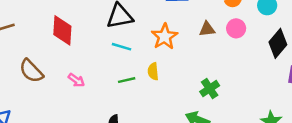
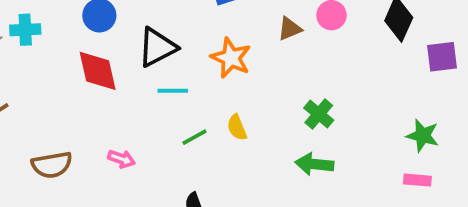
red diamond: (62, 30) -> (98, 71), moved
brown semicircle: (31, 71) -> (52, 165), turned -40
yellow semicircle: (153, 71) -> (237, 127), moved

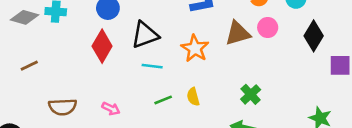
brown triangle: (290, 29) -> (238, 33), size x1.5
red diamond: (98, 71) -> (102, 46), turned 36

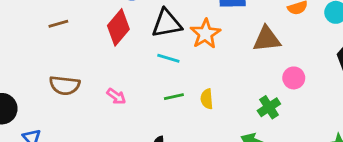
pink circle: (268, 27) -> (294, 78), moved
orange star: (195, 48) -> (205, 34), moved
brown line: (29, 66) -> (58, 24), moved

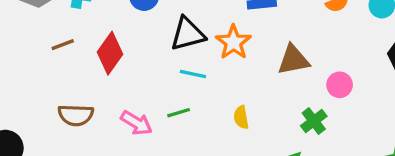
red diamond: (118, 27) -> (110, 53), moved
brown triangle: (267, 39) -> (293, 60), moved
pink arrow: (116, 96) -> (136, 123), size x1.4
green line: (174, 97) -> (179, 113), moved

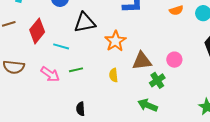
orange star: (233, 42) -> (115, 41), moved
brown triangle: (293, 60) -> (142, 61), moved
cyan line: (193, 74) -> (61, 46), moved

